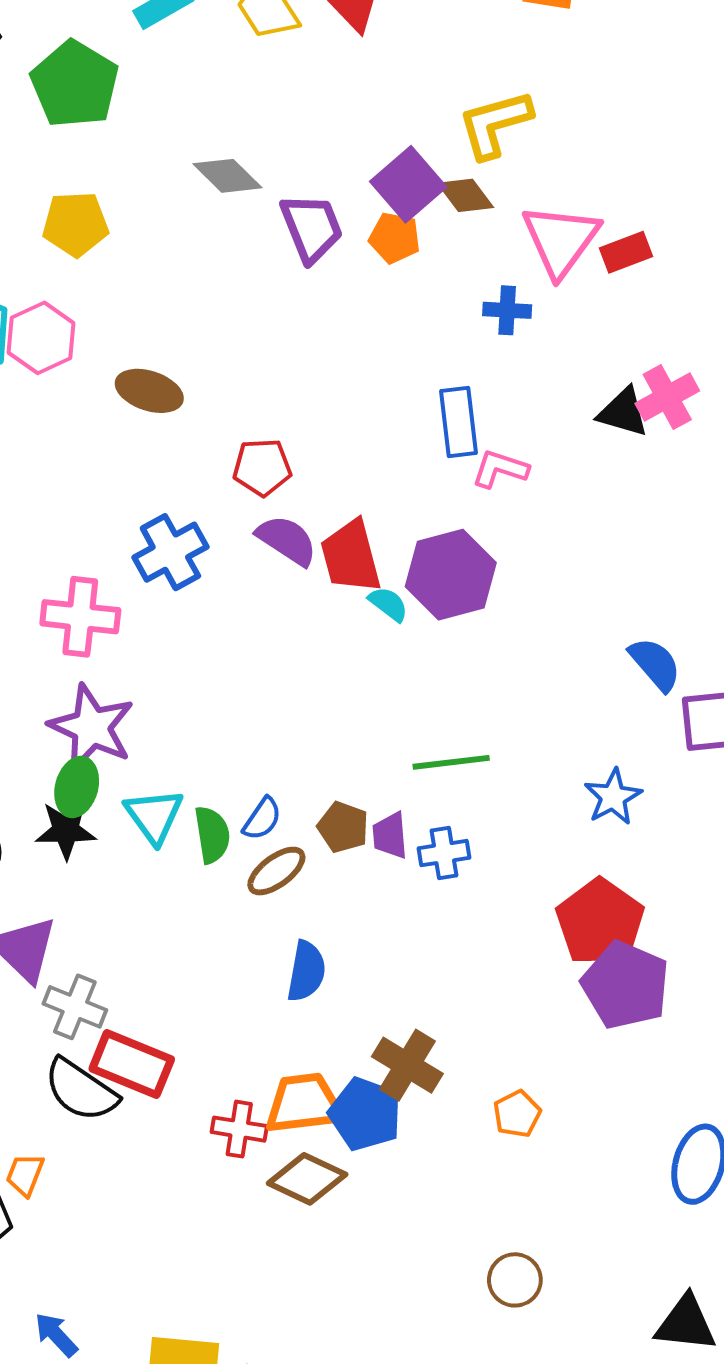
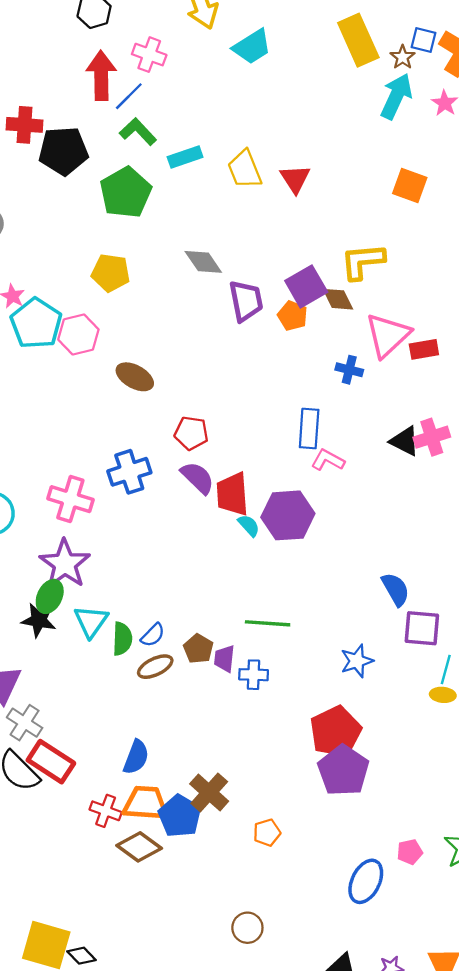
blue semicircle: (306, 971) -> (136, 757), moved

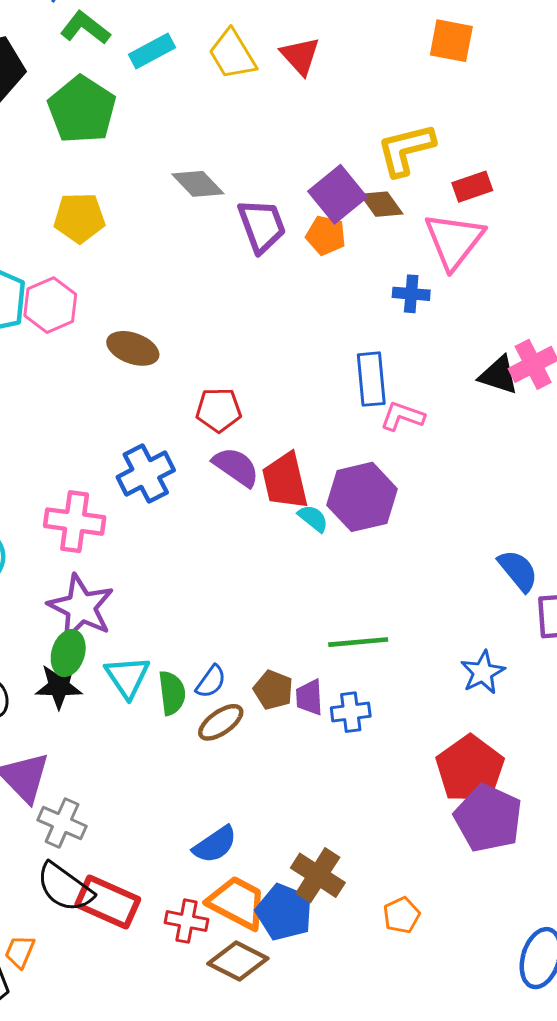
red rectangle: (424, 349) -> (472, 187), moved
blue semicircle: (136, 757) -> (215, 845), turned 44
red rectangle: (51, 762) -> (108, 902), moved
orange trapezoid: (146, 803) -> (237, 903), turned 33

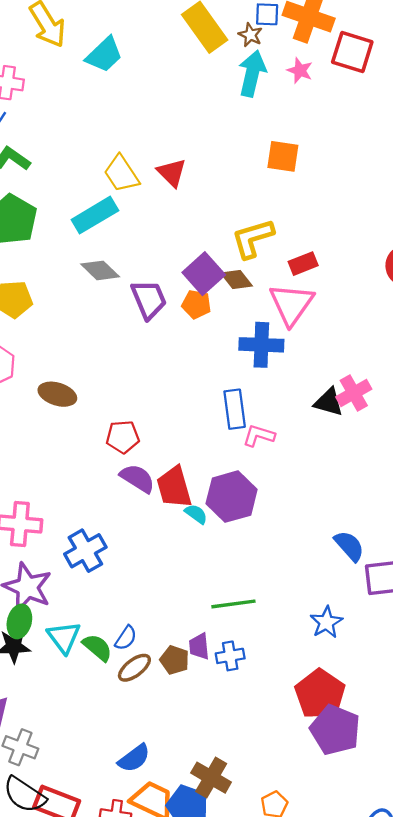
cyan rectangle: (152, 51) -> (95, 215), moved, size x1.4
blue cross: (411, 294) -> (261, 345), size x1.6
blue cross: (146, 474) -> (85, 551), moved
brown pentagon: (273, 690) -> (175, 660), moved
green semicircle: (172, 693) -> (97, 648), turned -40

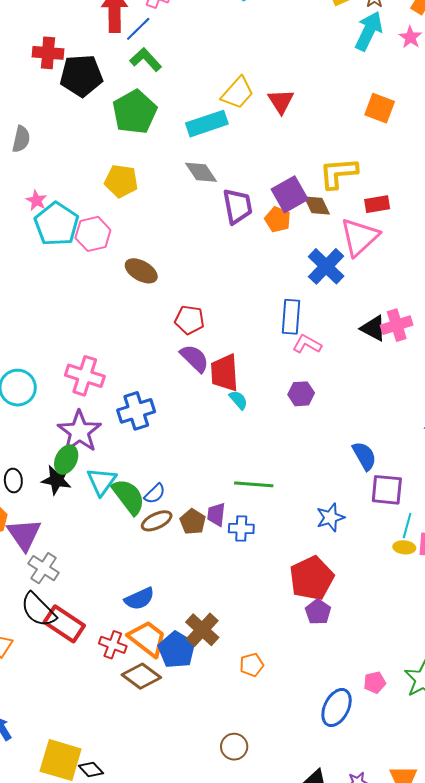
yellow trapezoid: (121, 174) -> (237, 93), turned -117
blue cross: (261, 345) -> (326, 266), turned 30
purple hexagon: (232, 497) -> (301, 394), moved, size x0.6
green semicircle: (97, 648) -> (128, 497), size x1.4
purple pentagon: (335, 730) -> (318, 612), size x0.6

